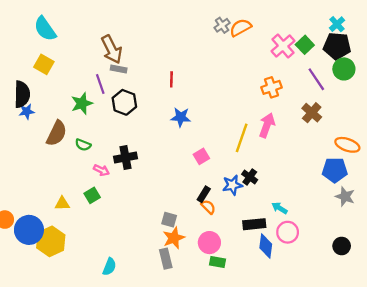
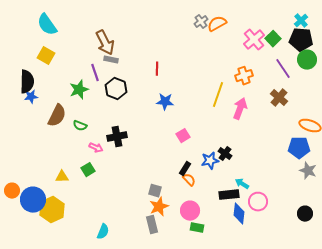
yellow line: (242, 138) -> (218, 95), moved
cyan arrow: (280, 208) -> (242, 184), moved

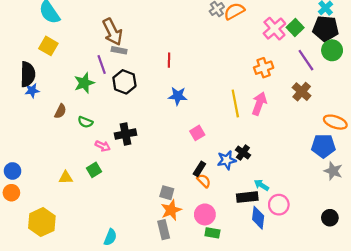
yellow line: (218, 95) -> (235, 104), moved, turned -30
brown semicircle: (57, 116) -> (60, 111), size x0.6
blue circle: (33, 200) -> (12, 171), moved, size x0.6
yellow hexagon: (52, 210) -> (42, 222), moved

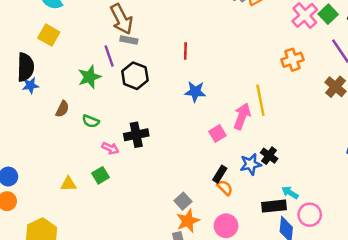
pink arrow: (259, 104) -> (242, 116), moved
gray square: (167, 193) -> (183, 201), turned 32

